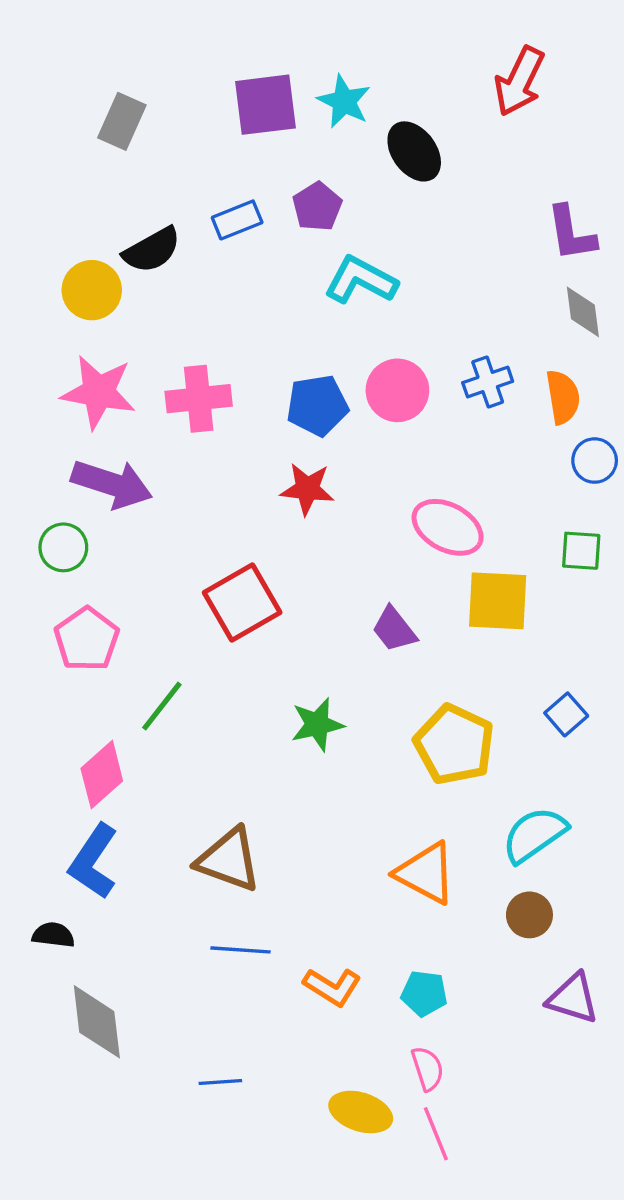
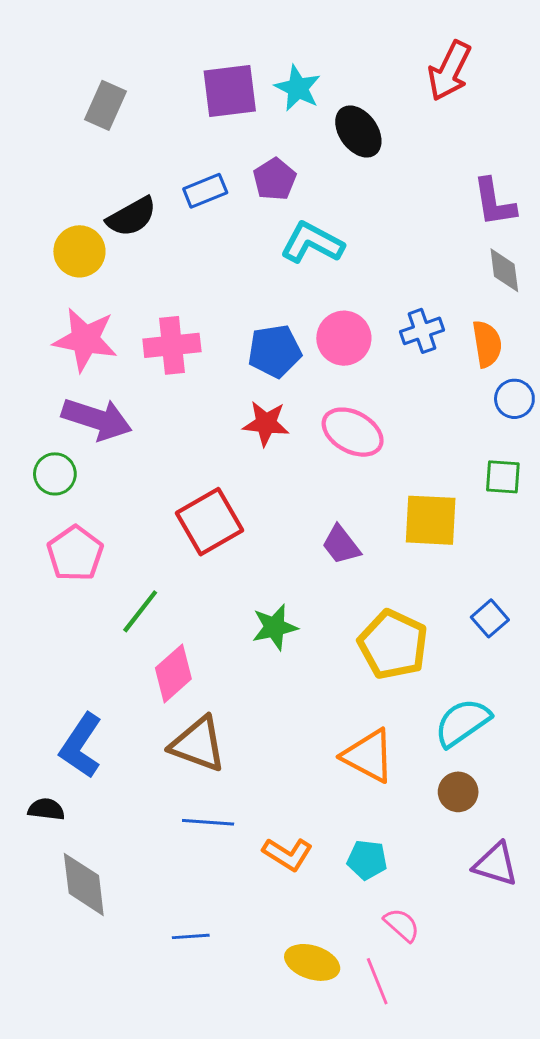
pink ellipse: (448, 527) -> (353, 432), moved
pink diamond: (102, 775) -> (173, 673), moved
pink semicircle: (428, 1069) -> (402, 925), moved, turned -30

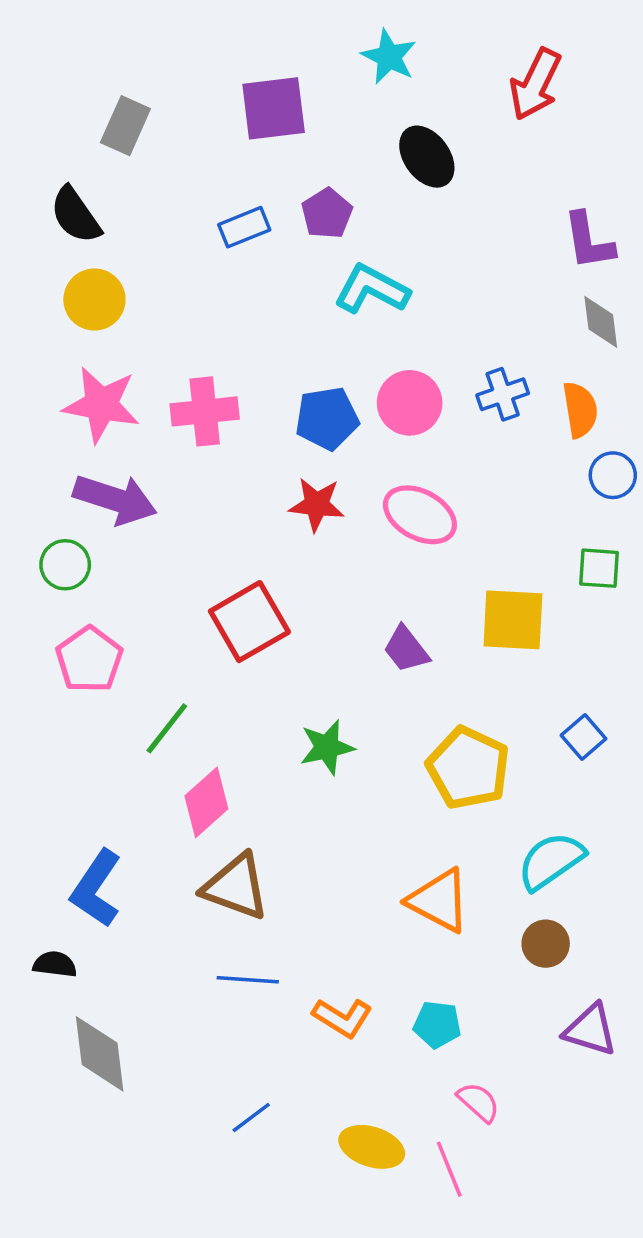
cyan star: (298, 88) -> (389, 57), moved
black semicircle: (132, 217) -> (76, 215), moved, turned 84
blue line: (191, 936) -> (251, 1118), moved, turned -33

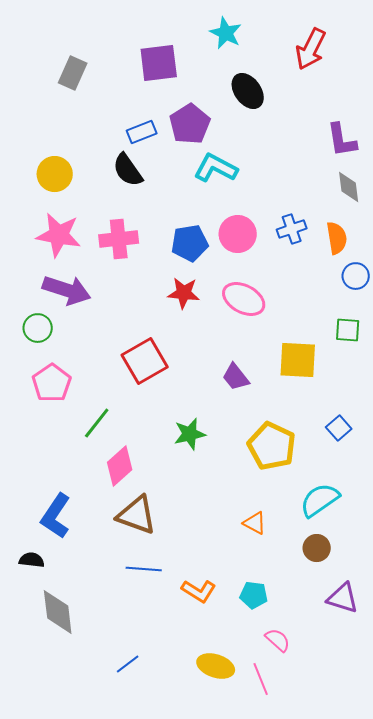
purple pentagon: (327, 213) -> (190, 124), size x1.4
black semicircle: (76, 215) -> (128, 170), moved
orange triangle: (439, 901) -> (255, 523), size x0.6
blue line: (251, 1118) -> (128, 664), moved

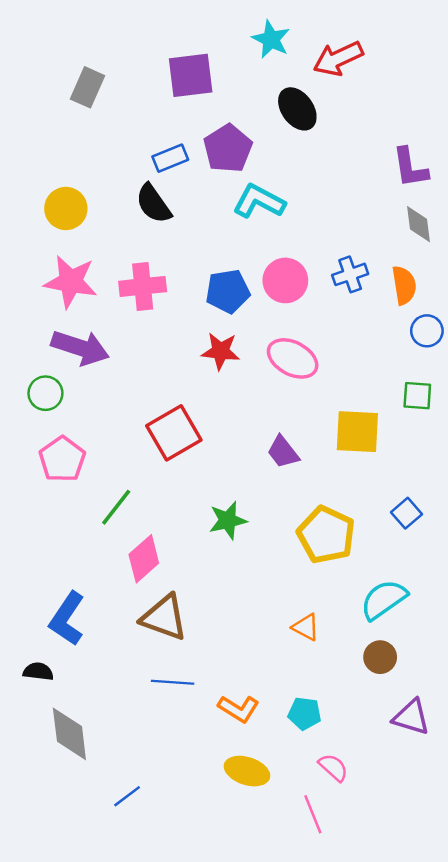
red arrow: (311, 49) -> (338, 59), moved, turned 39
blue line: (128, 664) -> (127, 796), moved
yellow ellipse: (216, 666) -> (247, 771), moved

